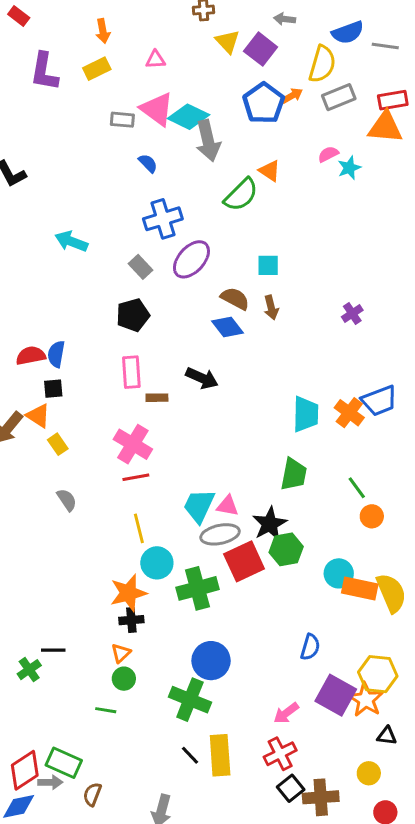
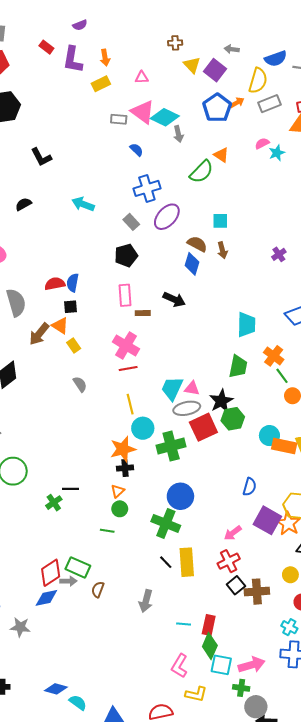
purple L-shape: (44, 72) -> (73, 60), moved
gray arrow: (208, 141) -> (178, 134), size x0.6
blue diamond: (228, 327) -> (192, 264), turned 55
orange cross: (349, 413) -> (274, 356), moved

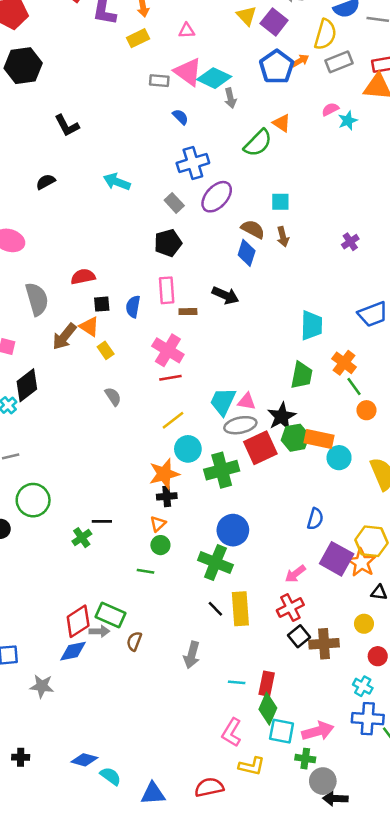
blue semicircle: (73, 283) -> (133, 307), moved
yellow line: (130, 404) -> (173, 420), turned 66
orange rectangle: (284, 446) -> (319, 439), moved

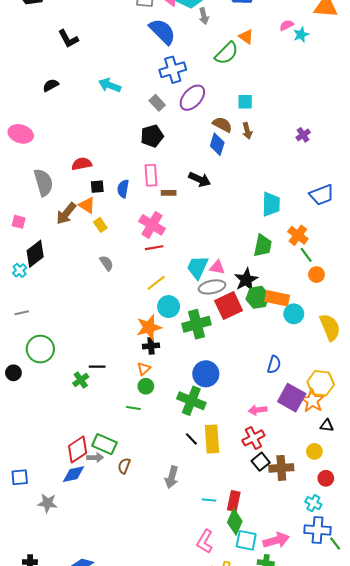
blue semicircle: (180, 117) -> (162, 31), size x2.0
pink arrow: (295, 574) -> (258, 410), turned 30

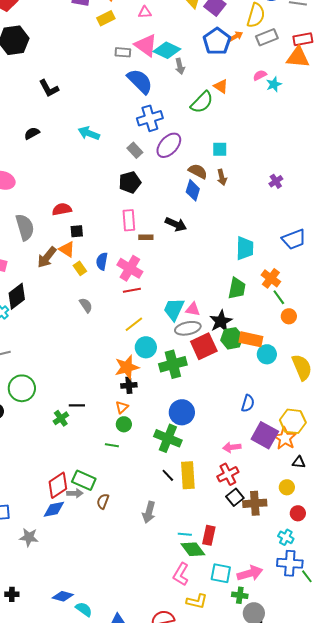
blue semicircle: (123, 189) -> (102, 261), moved
green diamond: (235, 522) -> (193, 549), moved, turned -60

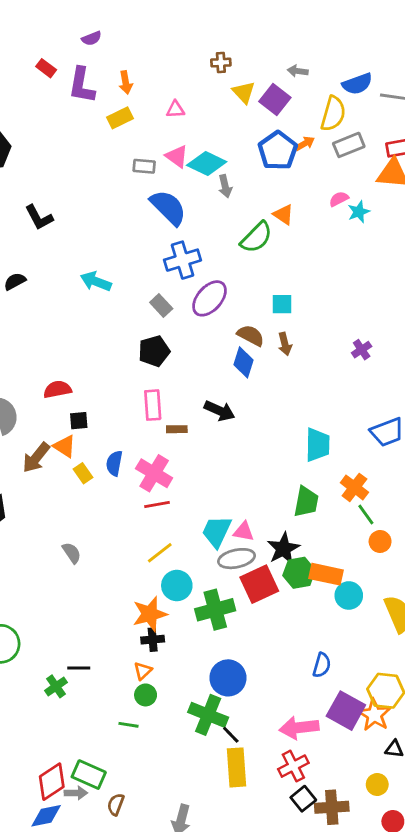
pink triangle: (146, 45) -> (177, 156), size x0.7
gray semicircle: (86, 305) -> (72, 553), moved
pink arrow: (232, 447) -> (299, 728), size x1.5
black line: (168, 475) -> (231, 735), moved

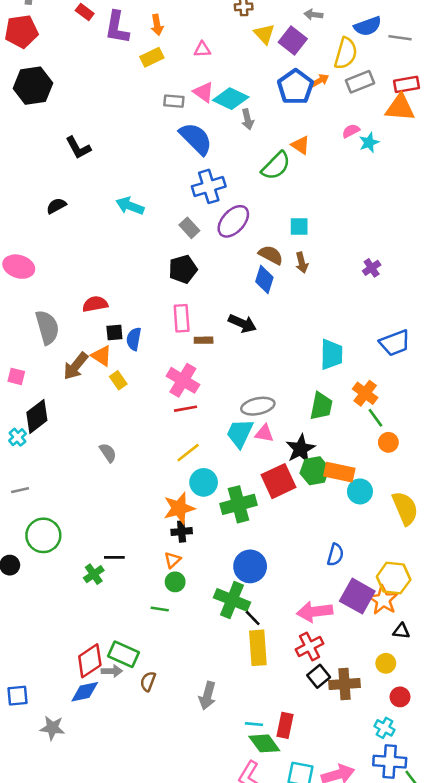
blue semicircle: (114, 463) -> (134, 339), moved
gray ellipse: (237, 559) -> (258, 406), moved

